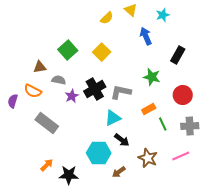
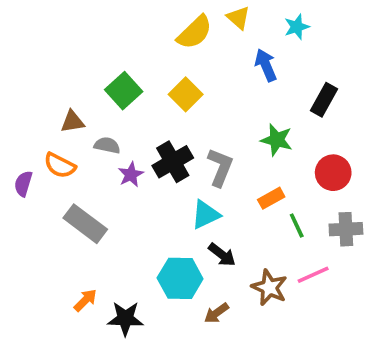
yellow semicircle: (107, 18) -> (195, 32), size x1.5
gray L-shape: (121, 92) -> (220, 167), turned 100
pink line: (181, 156) -> (313, 275), moved

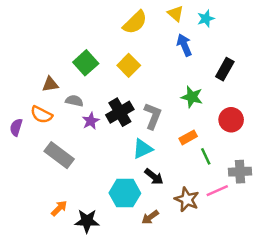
yellow triangle: (238, 18) -> (175, 14), moved
gray cross: (346, 229) -> (240, 172), moved

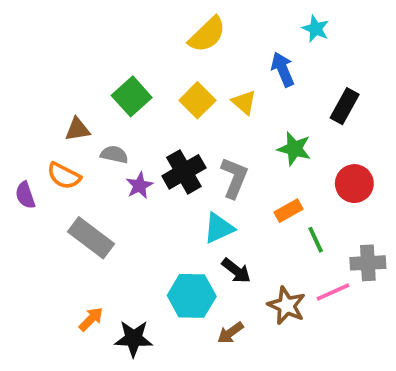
yellow triangle: (175, 14) -> (244, 102), moved
cyan star: (206, 19) -> (316, 29), turned -30
purple semicircle: (16, 127) -> (25, 195), turned -36

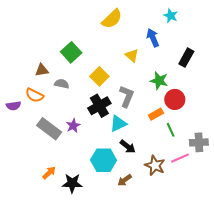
yellow square: (197, 100) -> (99, 76), moved
black cross: (184, 172) -> (99, 106), moved
red circle: (354, 184) -> (175, 99), moved
purple star: (139, 186) -> (73, 126), moved
purple semicircle: (25, 195) -> (14, 106), turned -80

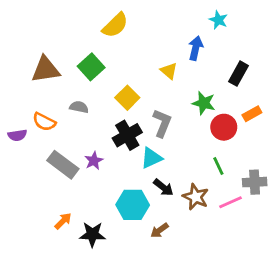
yellow semicircle: (112, 19) -> (115, 25), moved
blue arrow: (153, 38) -> (196, 48), turned 36
brown triangle: (42, 70) -> (45, 70), moved, size x1.6
orange rectangle: (156, 114) -> (252, 114), moved
brown star: (155, 165) -> (196, 197), moved

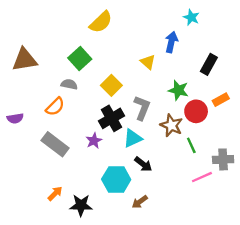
brown triangle: (45, 70) -> (25, 60), moved
gray semicircle: (79, 107) -> (69, 84), moved
orange semicircle: (44, 122) -> (55, 107), moved, turned -72
purple star: (94, 161) -> (94, 141), moved
brown star: (196, 197) -> (171, 125), moved

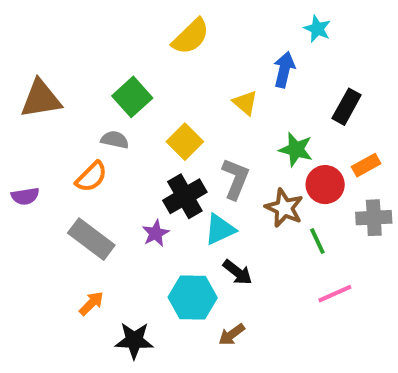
yellow semicircle: (101, 22) -> (191, 37), moved
gray cross: (223, 159) -> (374, 218), moved
orange arrow: (55, 194) -> (91, 303), moved

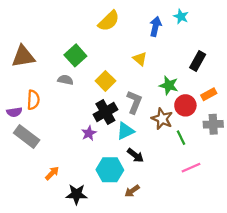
blue arrow: (284, 70) -> (155, 27), moved
orange semicircle: (91, 177) -> (33, 100), moved, turned -42
gray rectangle: (91, 239) -> (27, 136), moved

